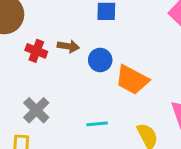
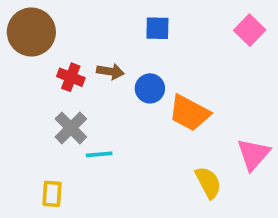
gray cross: (36, 110) -> (71, 128), moved
cyan line: (97, 124) -> (99, 154), moved

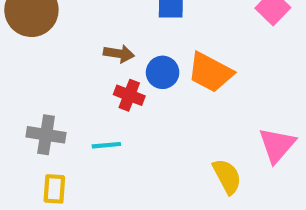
red cross: (71, 77) -> (129, 95), moved
orange trapezoid: (189, 113) -> (210, 72), moved
gray cross: (71, 128) -> (46, 135), moved, turned -36

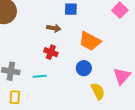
brown arrow: (119, 54) -> (54, 28), moved
blue circle: (163, 72) -> (84, 68), moved

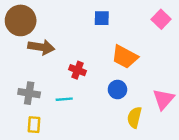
brown arrow: (54, 28) -> (41, 47), moved, size x1.5
yellow semicircle: (98, 91) -> (134, 117), turned -138

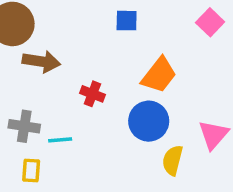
orange trapezoid: (125, 57) -> (159, 75), turned -80
blue circle: (117, 90) -> (149, 121), size x1.5
cyan line: (64, 99) -> (60, 140), moved

